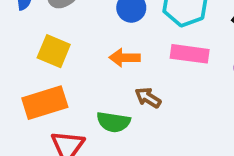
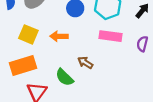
orange arrow: (125, 58) -> (59, 36), moved
green semicircle: (113, 122) -> (64, 77), turned 36

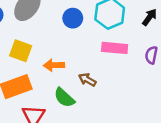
orange arrow: (59, 36) -> (54, 65), moved

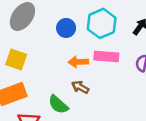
orange arrow: (54, 65) -> (78, 62), moved

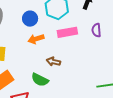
orange arrow: (78, 62) -> (36, 39), moved

